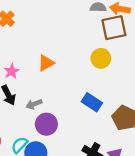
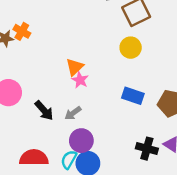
pink star: (12, 71) -> (80, 80), moved
purple circle: (46, 124) -> (81, 141), moved

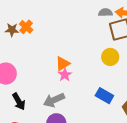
black arrow: (44, 110) -> (19, 102), moved
gray arrow: (73, 113) -> (54, 100), size x1.5

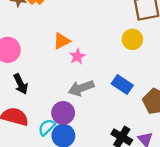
orange triangle: (63, 64) -> (62, 41), moved
gray arrow: (54, 100) -> (81, 88), moved

